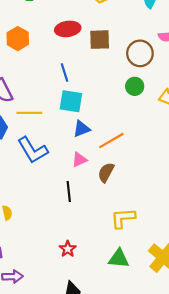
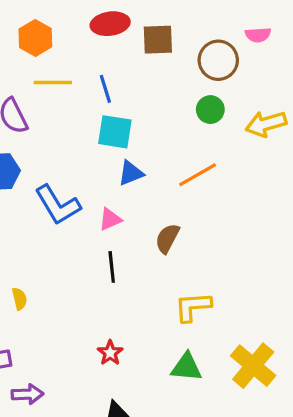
yellow line: (29, 113) -> (53, 83), moved
orange line: (111, 141) -> (198, 175), moved
pink triangle: (79, 160) -> (110, 219), moved

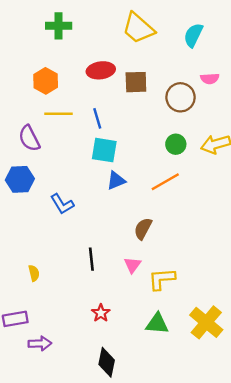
green circle: (210, 110) -> (176, 144), moved
blue L-shape: (58, 205) -> (62, 204), size x0.7
pink triangle: (110, 219) -> (132, 265), moved, turned -30
black line: (112, 267) -> (91, 259), moved

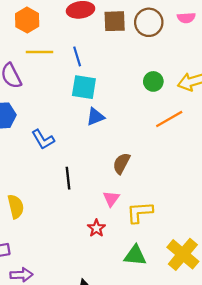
brown circle: (180, 97) -> (149, 22), moved
orange line: (165, 182) -> (169, 119), moved
black line: (91, 259) -> (68, 178), moved
yellow semicircle: (34, 273) -> (16, 207), size x1.5
red star: (101, 313) -> (96, 228), moved

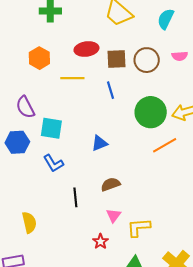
yellow line: (40, 52) -> (72, 78), moved
blue line: (77, 56) -> (111, 90), moved
green circle: (153, 81) -> (151, 112), size x1.8
cyan square: (84, 87) -> (51, 128), moved
brown semicircle: (121, 163) -> (111, 184), moved, turned 42

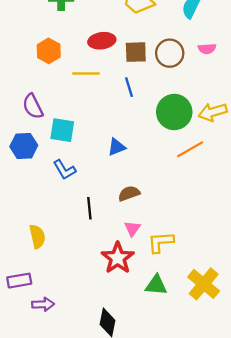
red star: (100, 241) -> (118, 258), size x1.8

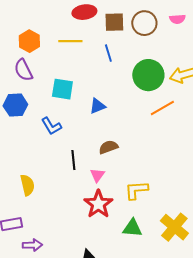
orange hexagon: (49, 51) -> (29, 41), moved
cyan square: (62, 130) -> (62, 89), moved
pink triangle: (132, 229) -> (97, 175), moved

